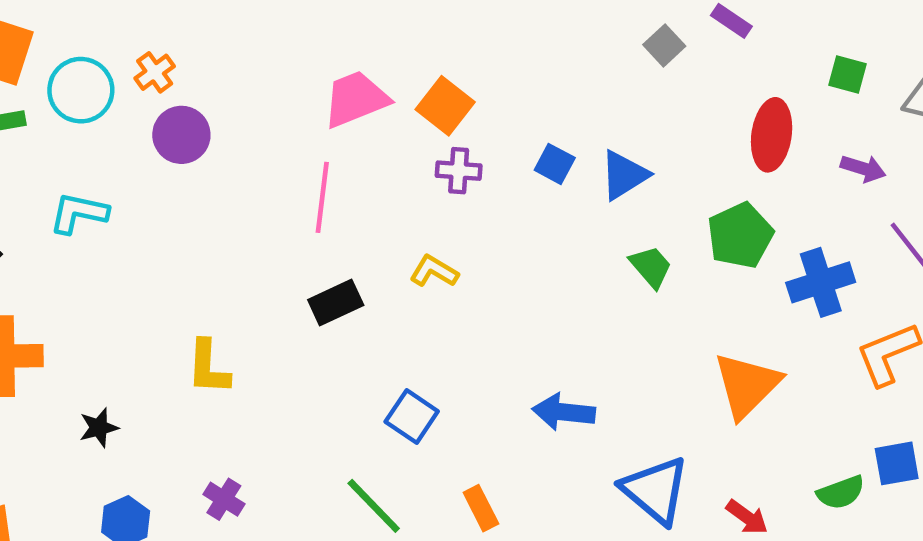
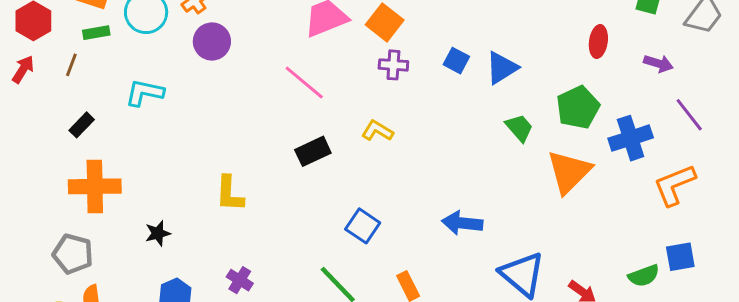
red ellipse: (772, 135) -> (598, 41), size x0.7
pink line: (322, 197) -> (304, 82), turned -57
orange triangle: (747, 385) -> (569, 172), moved

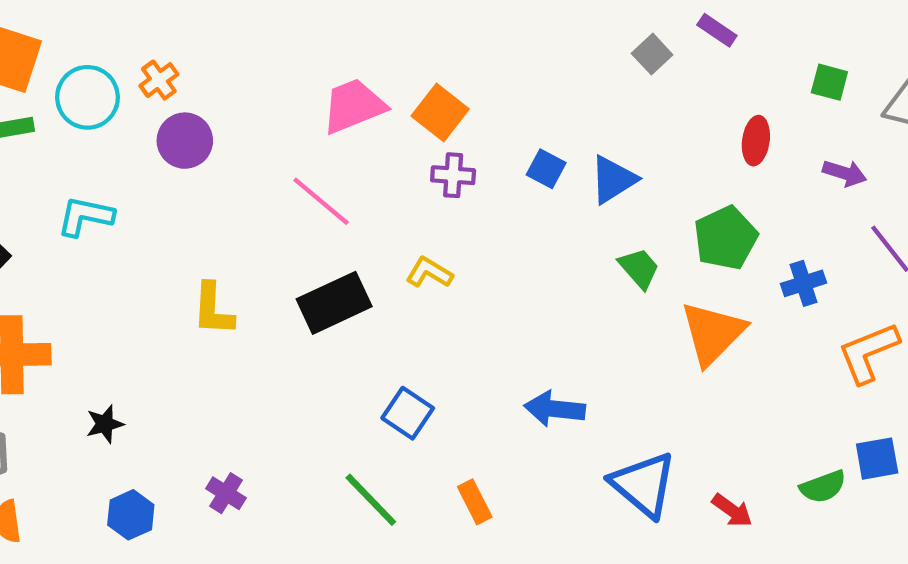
blue cross: (631, 138) -> (803, 283), size x0.7
black rectangle: (313, 151) -> (334, 303), size x1.4
yellow L-shape: (229, 194) -> (213, 309), moved

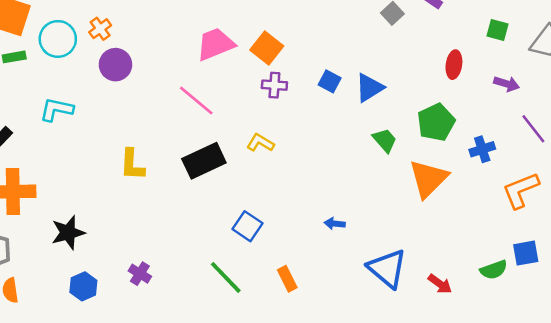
blue arrow: (555, 409) -> (335, 224), size x0.6
black star: (105, 424) -> (68, 233), size x1.5

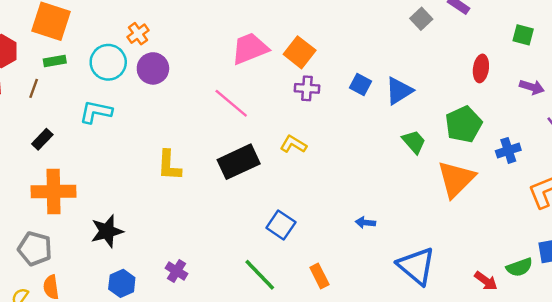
cyan circle: (58, 39) -> (108, 62), moved
red arrow: (440, 284) -> (486, 281), moved

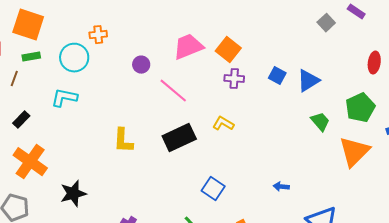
orange cross: (138, 34) -> (98, 35), turned 30
purple circle: (153, 68) -> (141, 65), moved, size x0.7
orange cross: (54, 191) -> (30, 162), turned 36

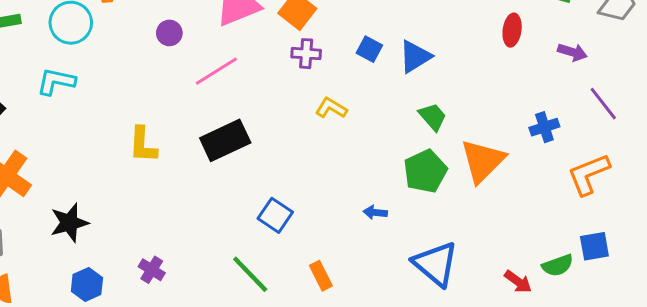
pink line: (173, 91) -> (216, 71), turned -72
green pentagon: (360, 108) -> (425, 171), moved
yellow L-shape: (223, 124) -> (331, 108), moved

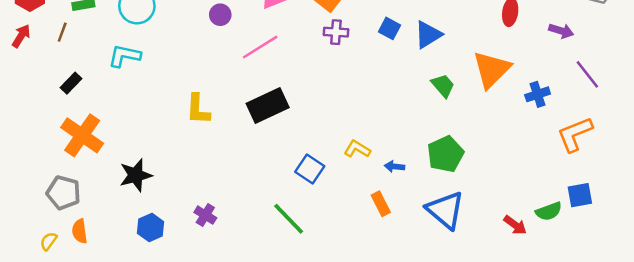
yellow L-shape: (331, 108) -> (357, 149), moved
orange triangle: (483, 161) -> (492, 69), moved
green pentagon: (425, 171) -> (445, 154), moved
orange rectangle: (321, 276) -> (381, 204), moved

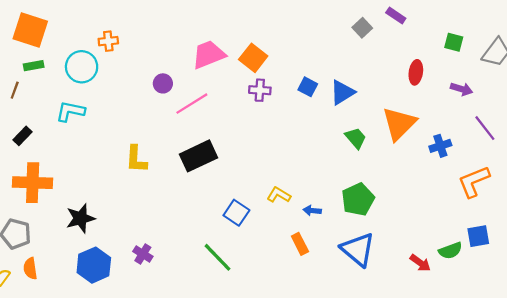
purple circle: (220, 15) -> (163, 83), moved
orange cross: (82, 135) -> (33, 183), turned -33
blue hexagon: (151, 227) -> (94, 265), size x1.4

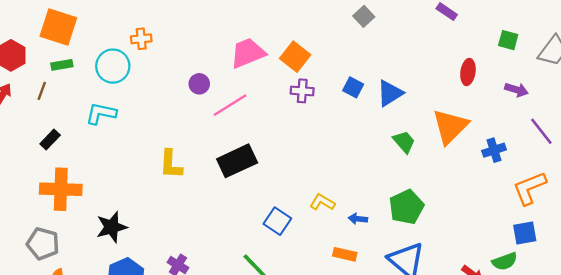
gray square: (362, 28) -> (364, 16), moved
blue square: (478, 236) -> (525, 233), moved
orange rectangle: (300, 244) -> (345, 254), turned -50

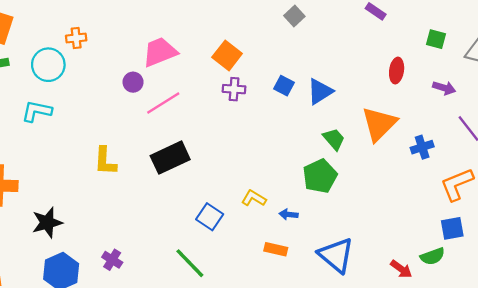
pink trapezoid: (248, 53) -> (160, 52), moved
green pentagon: (406, 207) -> (320, 176), moved

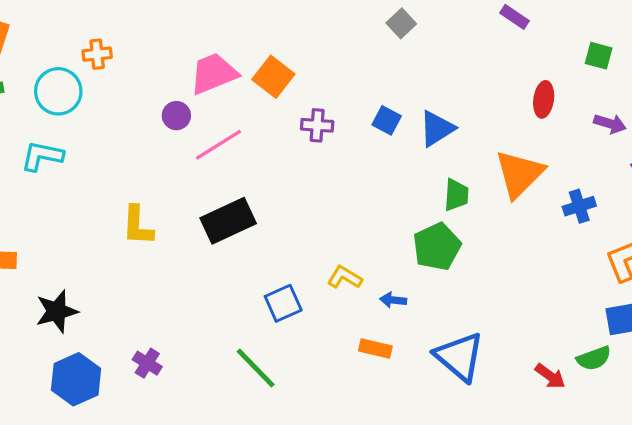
orange square: (227, 55) -> (273, 77), moved
green trapezoid: (334, 139) -> (456, 195), turned 45
blue square: (210, 217) -> (283, 303), turned 32

